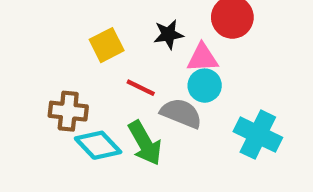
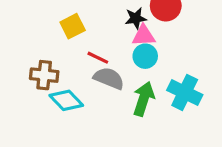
black star: (168, 34) -> (136, 18), moved
gray semicircle: (181, 113) -> (109, 78), moved
green arrow: (145, 143) -> (144, 99), moved, turned -132

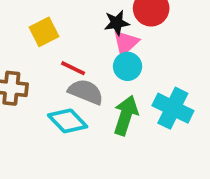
pink triangle: (144, 36) -> (126, 43), turned -40
cyan diamond: (66, 100) -> (68, 121), moved

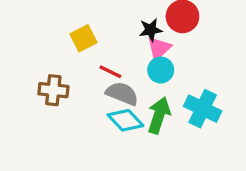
cyan diamond: (68, 121) -> (125, 120), moved

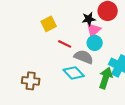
brown cross: (53, 90) -> (31, 81), moved
gray semicircle: (122, 94) -> (84, 57), moved
green arrow: (159, 115) -> (106, 78), moved

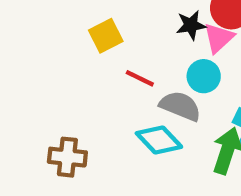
pink triangle: (94, 30) -> (219, 38), moved

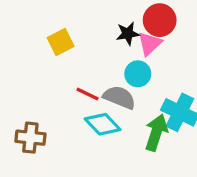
red line: (140, 78) -> (87, 94), moved

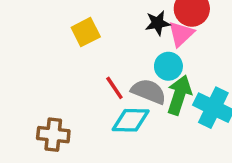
red line: (87, 94) -> (114, 88), turned 30
cyan diamond: (103, 124) -> (131, 120), turned -45
green arrow: (156, 133) -> (179, 95), moved

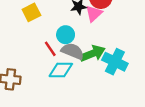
cyan circle: (168, 66) -> (66, 35), moved
green arrow: (179, 95) -> (93, 54), turned 50

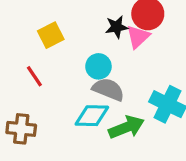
red line: (50, 49) -> (34, 76), moved
green arrow: (93, 54) -> (126, 127), moved

